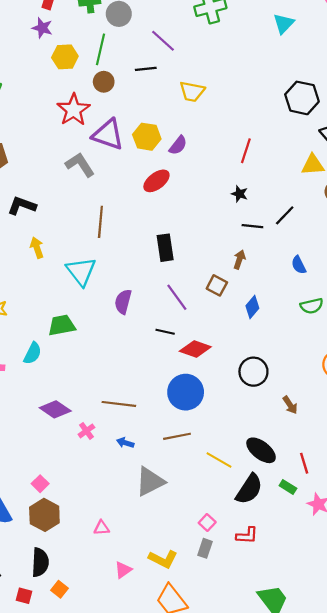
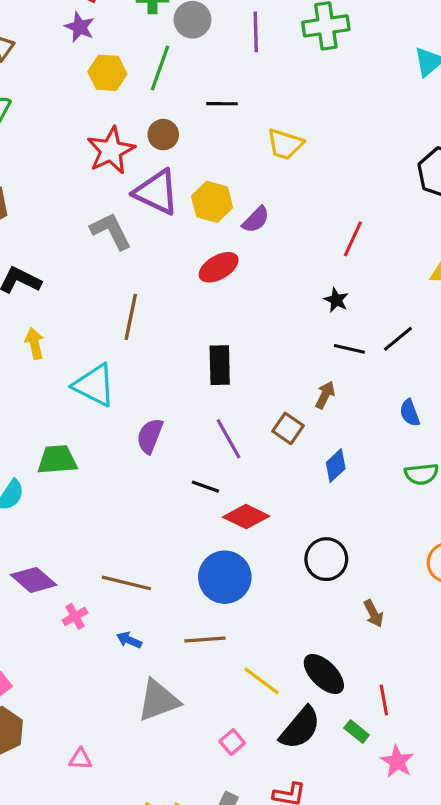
purple line: (163, 41) -> (256, 32), moved, turned 40
brown circle: (104, 82) -> (163, 135), moved
cyan triangle: (81, 271) -> (94, 385), turned -32
pink square: (207, 522) -> (232, 742), moved

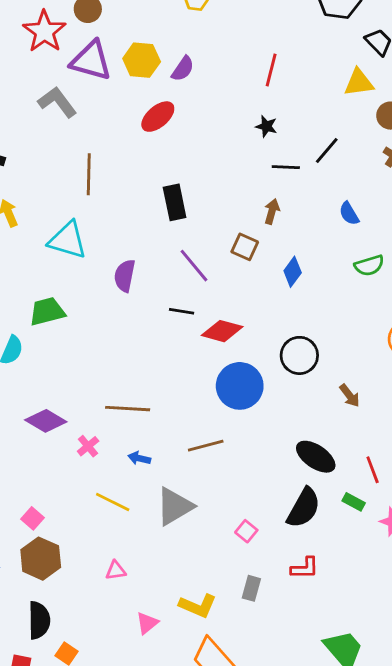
blue circle: (225, 577) -> (240, 386), moved
yellow line: (262, 681) -> (113, 502), moved

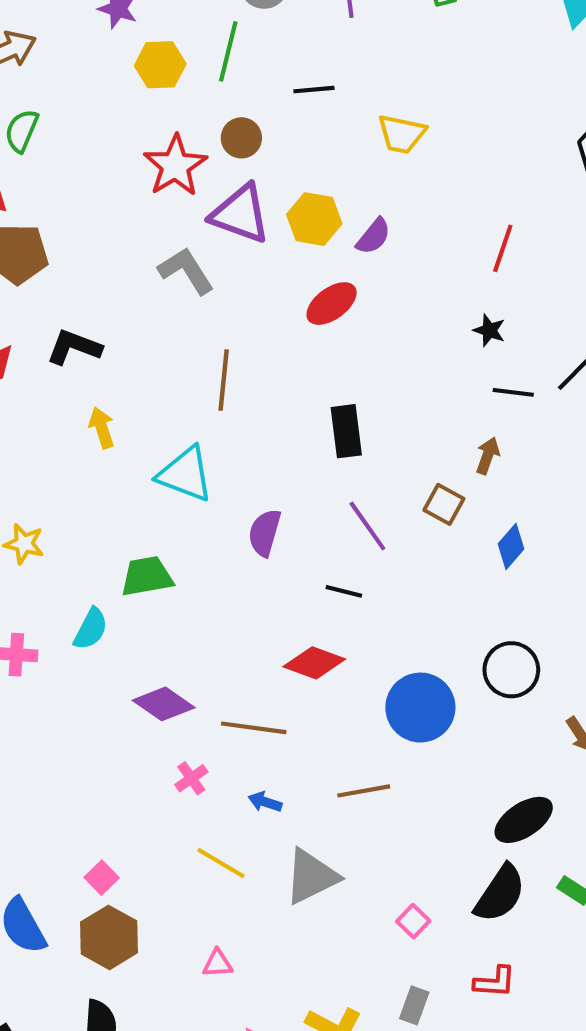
red diamond: (222, 331) -> (314, 663), moved
purple diamond: (46, 421) -> (164, 704), moved
black ellipse: (316, 457) -> (524, 820), turned -72

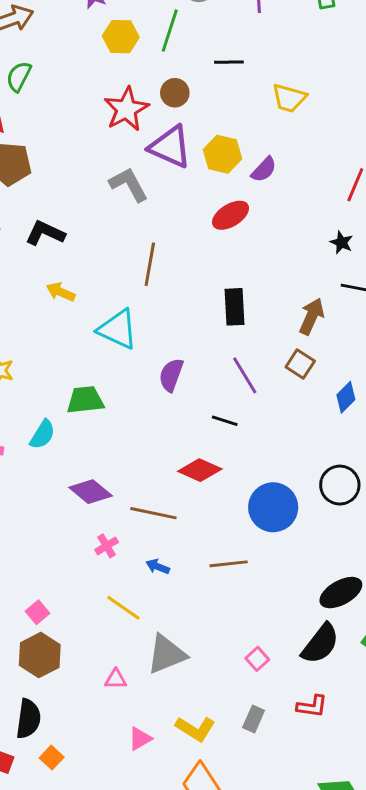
yellow arrow: (102, 428) -> (61, 292), turned -52
brown arrow: (488, 456) -> (312, 316), moved, size x1.4
gray triangle: (311, 877) -> (166, 654), moved

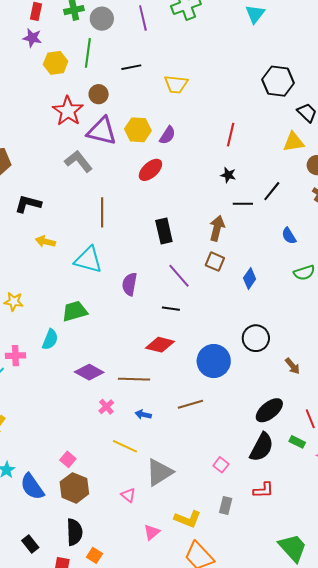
pink triangle: (116, 679) -> (128, 495), turned 49

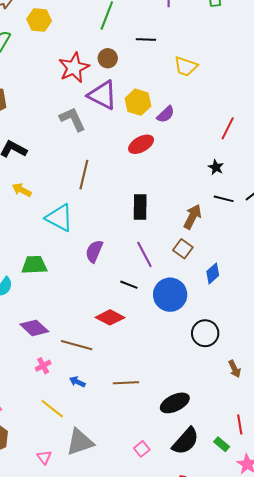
yellow hexagon: (56, 63) -> (39, 20), moved
blue circle: (214, 361) -> (170, 295), moved
black ellipse: (269, 410) -> (175, 403), moved

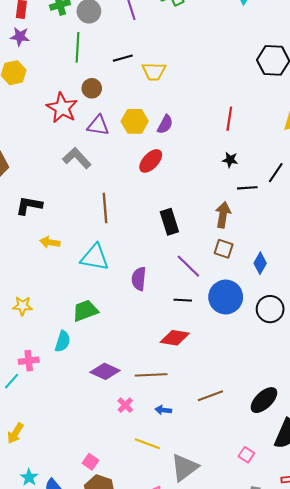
yellow trapezoid: (186, 66) -> (154, 71), moved
purple triangle: (102, 95) -> (98, 125), size x0.7
black circle: (205, 333) -> (270, 309), moved

